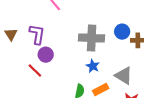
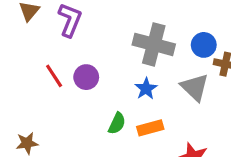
purple circle: (46, 55) -> (86, 77), moved
gray triangle: (124, 76) -> (195, 87), moved

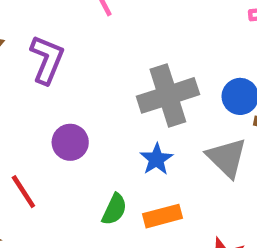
gray cross: (154, 44) -> (168, 95), turned -33
red line: (54, 76) -> (23, 192), moved

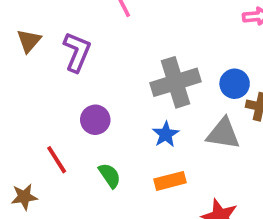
gray triangle: (227, 158) -> (223, 134), turned -36
green semicircle: (114, 209) -> (110, 175), moved, turned -60

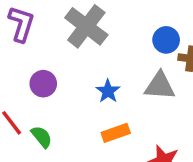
gray cross: (176, 82) -> (86, 26), moved, turned -30
green semicircle: (110, 175) -> (42, 137), moved

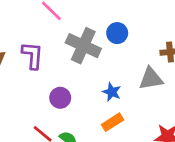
blue circle: (166, 40) -> (117, 33), moved
orange rectangle: (116, 133) -> (113, 122), moved

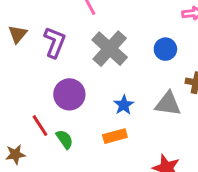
blue circle: (117, 33) -> (165, 49), moved
purple circle: (60, 98) -> (69, 94), size x1.4

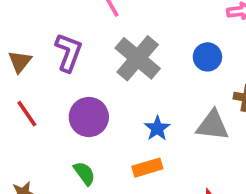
brown triangle: (18, 34) -> (20, 62), moved
red line: (40, 126) -> (27, 114), moved

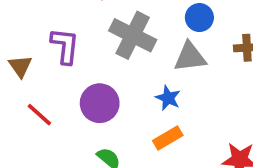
gray triangle: (213, 125) -> (190, 57), moved

